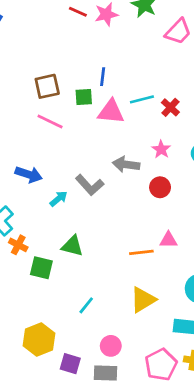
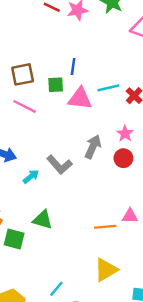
gray arrow: (126, 164) -> (93, 147), turned 105
red circle: (160, 187) -> (123, 158), moved
cyan line: (86, 305) -> (56, 289), moved

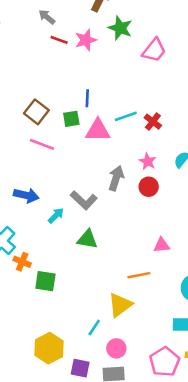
brown square: (23, 74) -> (36, 112), turned -35
green triangle: (43, 220) -> (87, 239), moved
orange line: (105, 227) -> (139, 275), moved
yellow triangle: (106, 270) -> (120, 305), moved

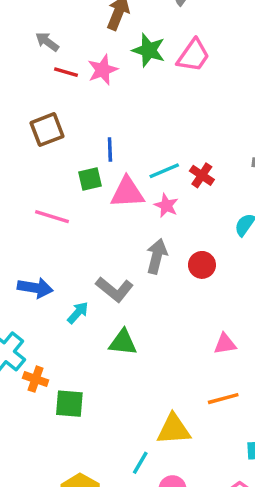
pink trapezoid: (154, 50) -> (193, 55), moved
brown square: (36, 112) -> (47, 130), moved, turned 35
pink star: (148, 161) -> (166, 206), moved
orange line: (139, 275) -> (223, 399), moved
yellow triangle: (120, 305) -> (174, 429), turned 36

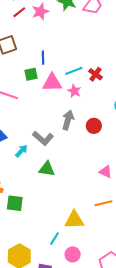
red line: (66, 72) -> (19, 12), turned -56
pink triangle: (225, 344) -> (106, 172), turned 32

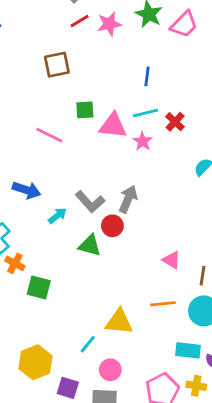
blue line: (43, 58) -> (147, 76), moved
gray arrow: (68, 120) -> (128, 199), moved
red circle: (94, 126) -> (112, 226), moved

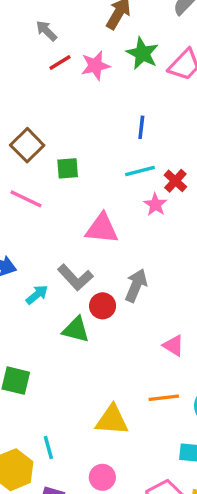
brown square: (57, 65) -> (27, 145), moved, turned -32
pink triangle: (113, 126) -> (102, 229), moved
pink star: (143, 141) -> (155, 205), moved
gray arrow: (128, 199) -> (136, 285), moved
cyan line: (88, 344) -> (48, 448), moved, turned -54

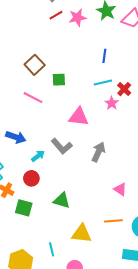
red circle: (103, 306) -> (31, 178), moved
green triangle: (76, 330) -> (62, 200), moved
cyan line: (48, 448) -> (52, 249), moved

